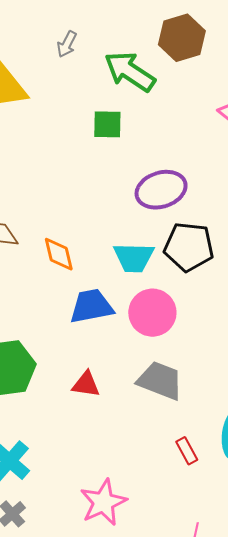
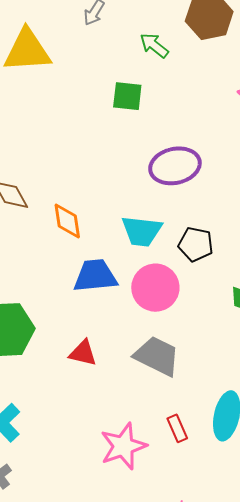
green arrow: (130, 71) -> (154, 45), size x0.6
black pentagon: (189, 247) -> (196, 244), moved, size x0.7
pink star: (103, 502) -> (123, 446), moved

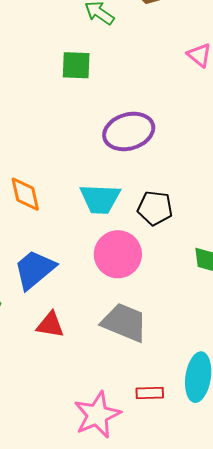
blue trapezoid: (95, 276) -> (35, 269), moved, turned -30
red rectangle: (177, 428) -> (150, 393), turned -64

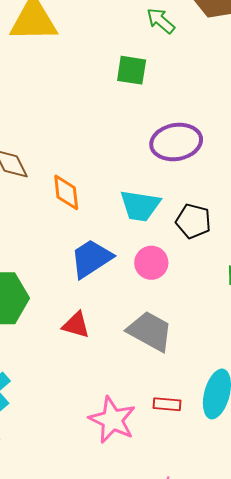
pink circle: (118, 254) -> (151, 263), size x0.7
blue trapezoid: (35, 269) -> (91, 258), moved
pink star: (97, 415) -> (112, 420), turned -30

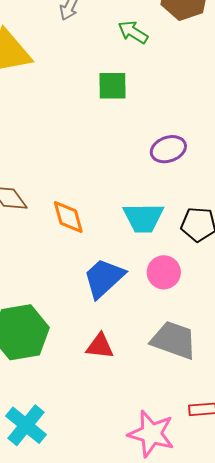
purple ellipse: (176, 142) -> (168, 149), size x0.7

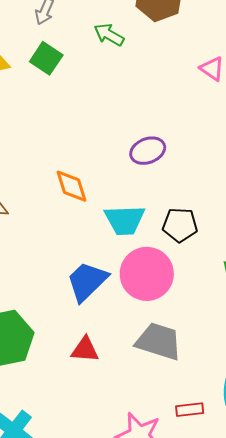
green square: (113, 86) -> (46, 58), moved, turned 36
orange diamond: (68, 217) -> (72, 186), moved
pink circle: (164, 272) -> (147, 274), size x1.6

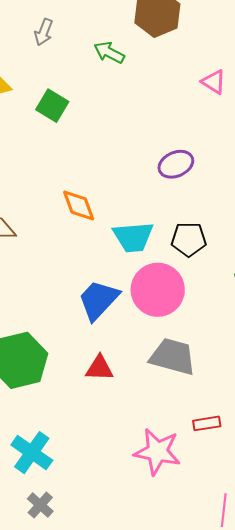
green square: (46, 58) -> (52, 106), moved
purple ellipse: (148, 151) -> (176, 164), moved

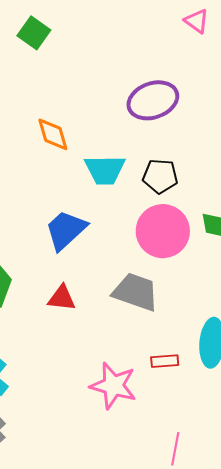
purple ellipse: (176, 164) -> (153, 100), size x1.4
pink circle: (158, 290) -> (163, 231), moved

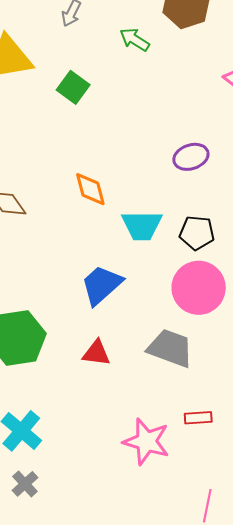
purple ellipse: (153, 100) -> (191, 157), size x0.7

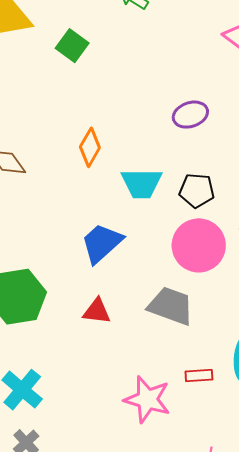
orange diamond: (90, 189) -> (90, 147), turned 45

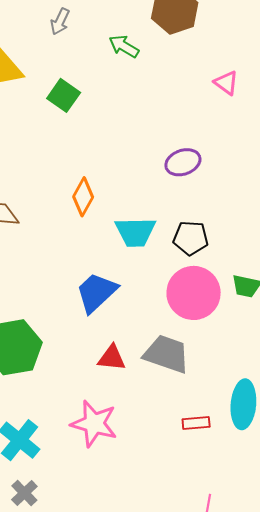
red triangle: (97, 311) -> (112, 358), moved
pink star: (147, 399) -> (94, 424), moved

